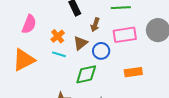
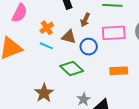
brown triangle: (80, 43) -> (69, 37), turned 49
green diamond: (86, 74) -> (72, 68), turned 50

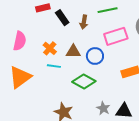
brown arrow: (85, 20) -> (84, 22), moved

